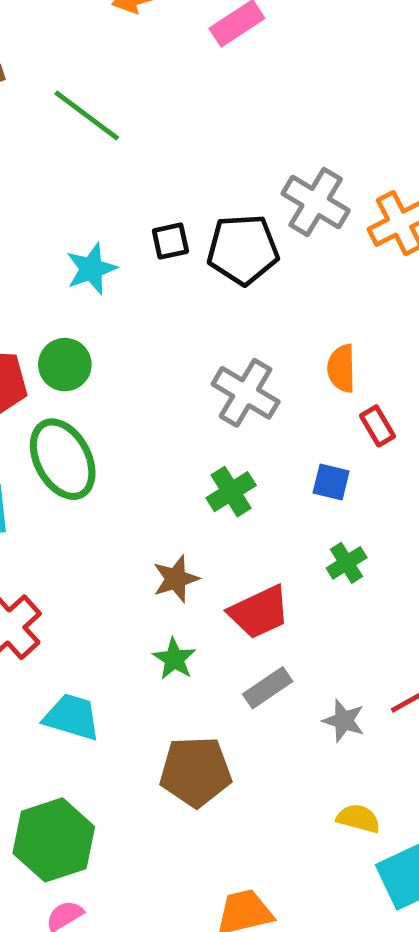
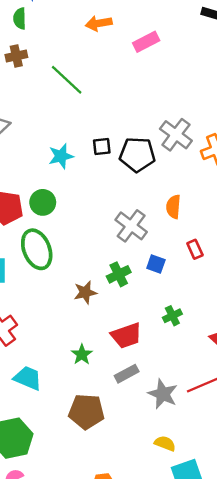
orange semicircle: (341, 368) -> (173, 207), moved
blue square: (331, 482) -> (156, 264), moved
brown star: (176, 579) -> (85, 292), moved
gray star: (344, 721) -> (163, 394), size x1.4

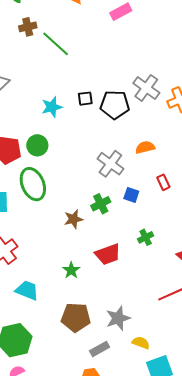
brown cross: (16, 56) -> (28, 27), moved
orange semicircle: (173, 207) -> (145, 147), turned 72
gray rectangle: (127, 374) -> (100, 349), moved
gray star: (163, 394) -> (118, 318), moved, turned 30

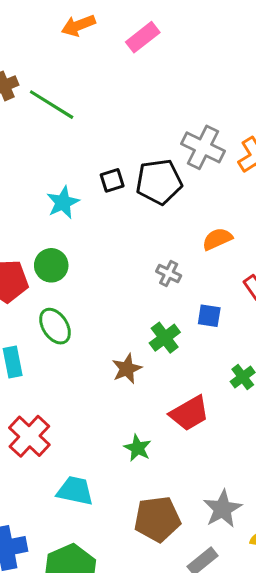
gray cross: (110, 164) -> (169, 274), size x0.6
green ellipse: (33, 184) -> (55, 326), size x0.7

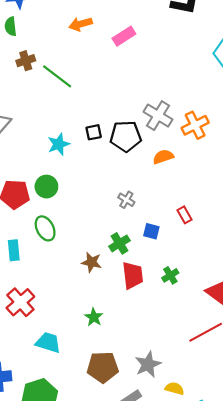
orange semicircle: (217, 239) -> (163, 157), moved
brown star: (127, 369) -> (92, 262), turned 30
red trapezoid: (189, 413) -> (133, 275), moved, turned -72

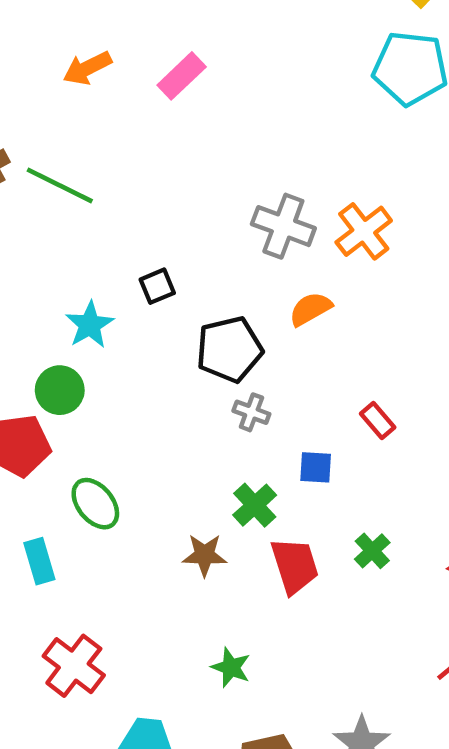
black pentagon: (126, 136) -> (229, 349), moved
green circle: (46, 187) -> (60, 390), moved

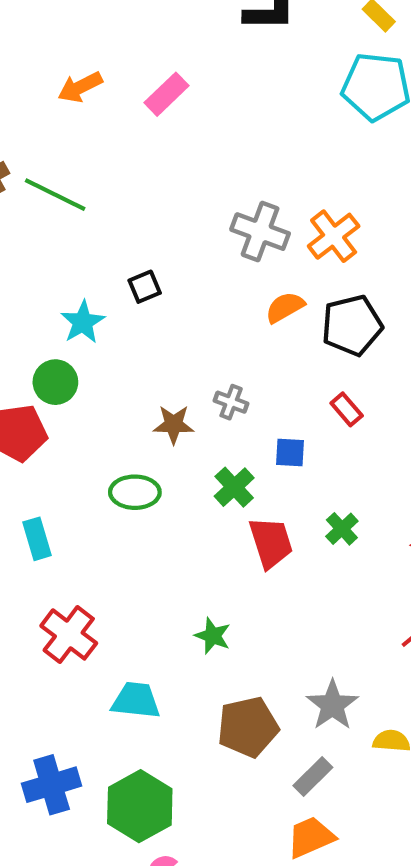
black pentagon: (229, 349) -> (352, 325), moved
green ellipse: (95, 504) -> (135, 492), moved, turned -51
brown star: (205, 555) -> (174, 424), moved

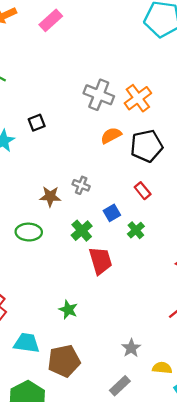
blue square: (290, 452) -> (112, 213), turned -35
green cross: (342, 529) -> (136, 230), moved
gray star: (332, 705) -> (131, 348), size x0.7
brown pentagon: (248, 727) -> (64, 361), moved

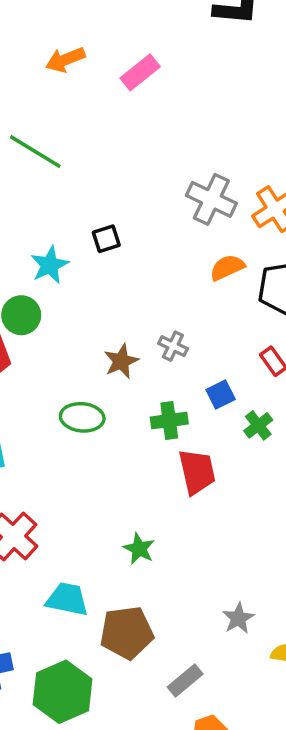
brown star: (50, 196) -> (121, 361), turned -30
green cross: (82, 231) -> (169, 421), turned 30
gray rectangle: (120, 386) -> (185, 681), moved

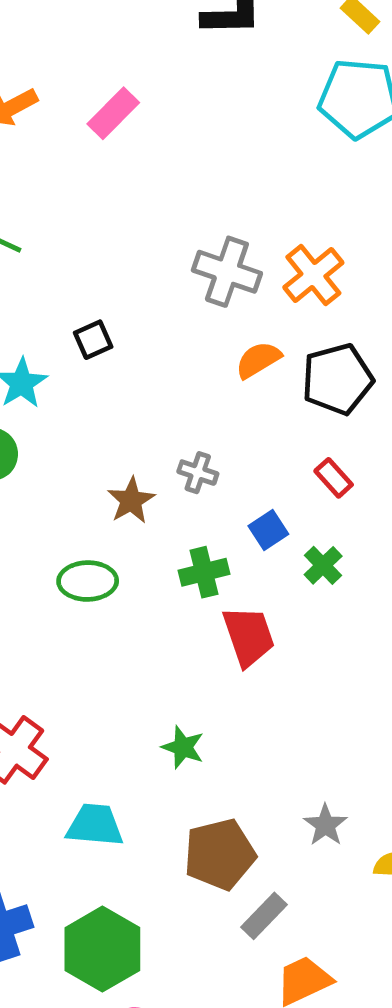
brown pentagon: (127, 633) -> (220, 854), moved

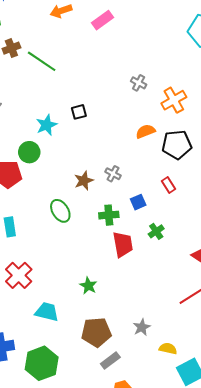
gray cross: (227, 272) -> (139, 83), moved, size x0.6
green cross: (323, 565) -> (156, 231), moved
green ellipse: (88, 581) -> (60, 211), turned 50

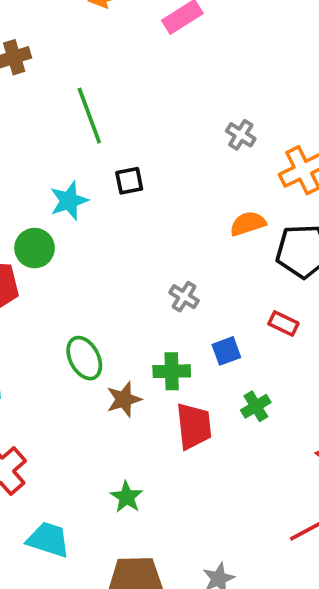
green line: (42, 61) -> (89, 116), moved, turned 32
brown star: (84, 181) -> (124, 399), moved
red rectangle: (168, 185) -> (283, 323), turned -35

